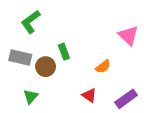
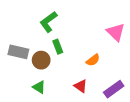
green L-shape: (31, 22) -> (48, 22), moved
green triangle: (31, 97) -> (39, 87), moved, turned -40

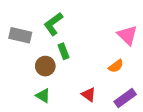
gray rectangle: (18, 52) -> (20, 35), moved
orange semicircle: (93, 60) -> (116, 66), moved

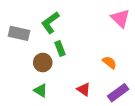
pink triangle: (127, 35) -> (120, 18), moved
orange semicircle: (116, 66) -> (110, 62), turned -104

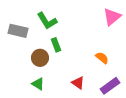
pink triangle: (120, 18) -> (112, 17), turned 36
green L-shape: (50, 23) -> (47, 21), turned -85

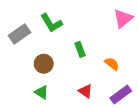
gray rectangle: (18, 31) -> (19, 34), turned -48
green rectangle: (56, 45) -> (80, 49), moved

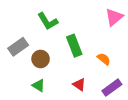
gray rectangle: (19, 34) -> (18, 47), moved
green rectangle: (80, 49) -> (74, 46), size x1.5

